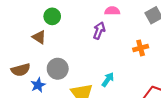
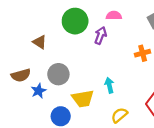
green circle: (52, 16) -> (75, 21), moved, size x1.5
cyan arrow: (108, 80) -> (109, 85), turned -48

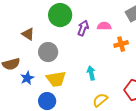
pink semicircle: (114, 16) -> (104, 26), moved
gray circle: (58, 74) -> (48, 52), moved
yellow trapezoid: (83, 99) -> (56, 79), moved

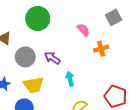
pink semicircle: (104, 26) -> (83, 30), turned 48
purple arrow: (83, 28) -> (52, 58), moved, turned -77

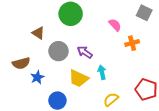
gray square: (114, 17) -> (144, 13), turned -35
yellow trapezoid: (34, 85) -> (79, 78), moved, turned 35

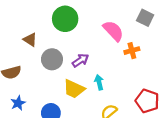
pink semicircle: (115, 25) -> (113, 31), size x1.5
purple arrow: (85, 52) -> (80, 60), turned 112
blue star: (37, 77) -> (18, 103), moved

